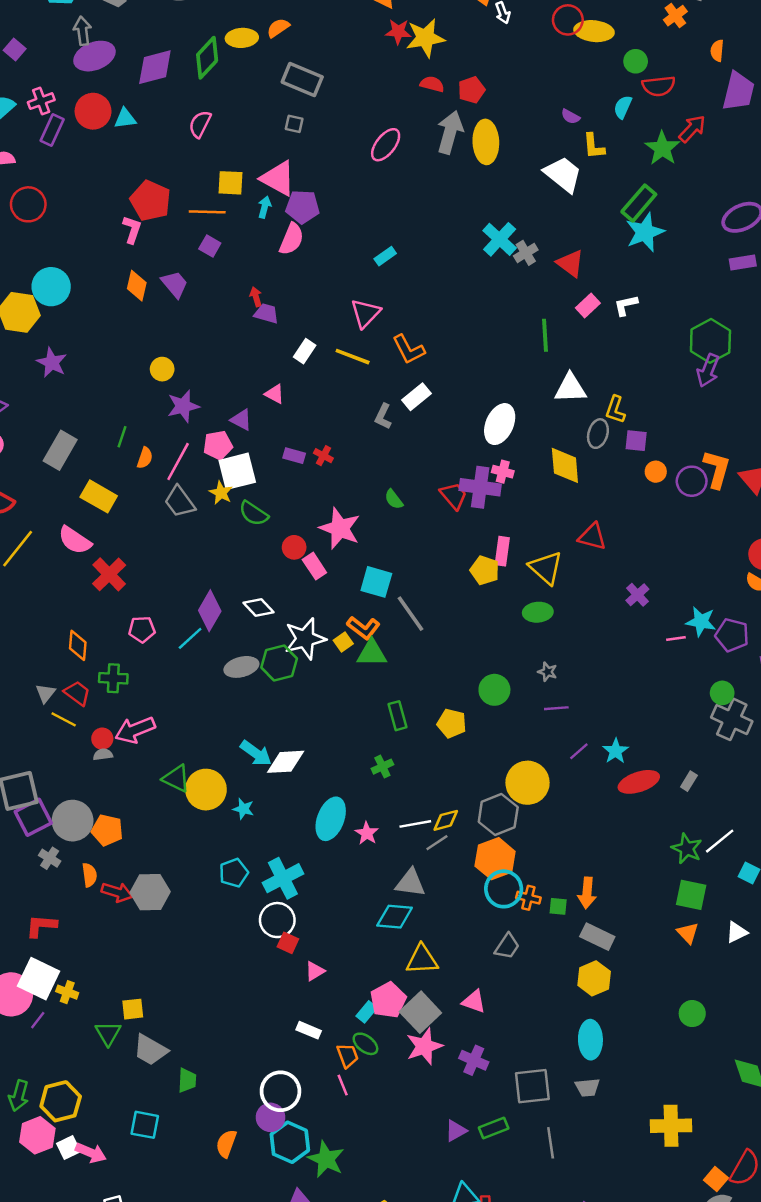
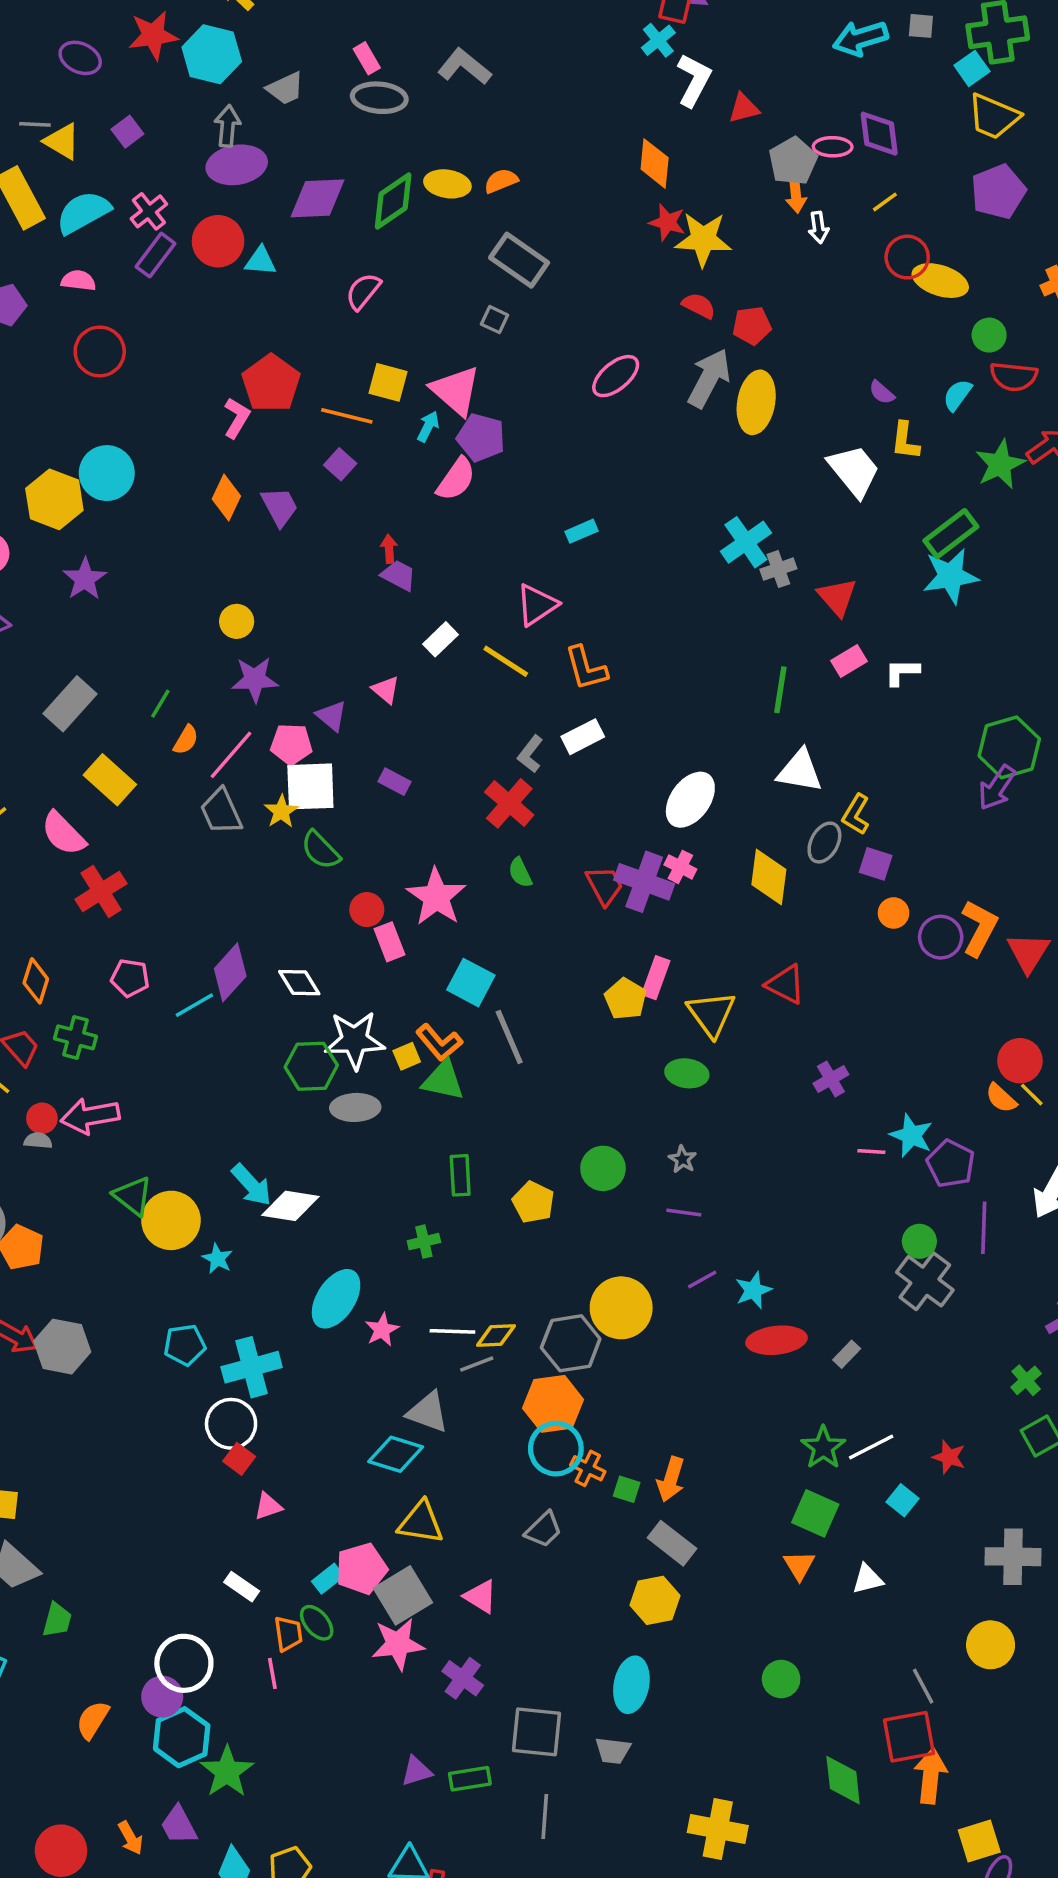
pink cross: (41, 101) -> (149, 211), turned -30
red cross: (323, 456) -> (509, 803), moved, size x1.8
gray ellipse: (241, 667) -> (355, 1107), moved

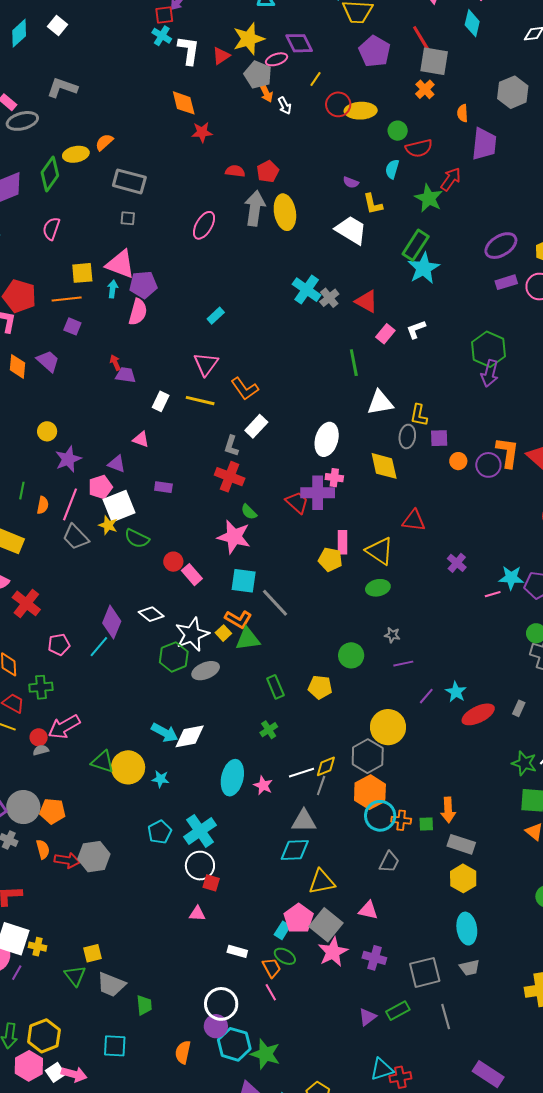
yellow star: (703, 239) -> (249, 39), moved
pink star: (436, 897) -> (234, 537), moved
gray line: (477, 1364) -> (321, 786), turned -30
pink triangle: (268, 1506) -> (197, 914), moved, turned 42

